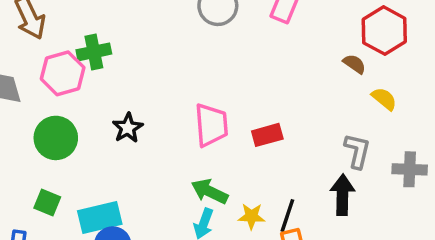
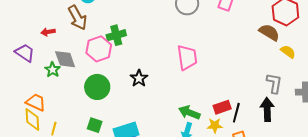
brown semicircle: (354, 64) -> (269, 32), size x1.5
pink trapezoid: (211, 125) -> (187, 58), moved
red rectangle: (267, 135) -> (222, 107), moved
black line: (287, 216) -> (236, 113), moved

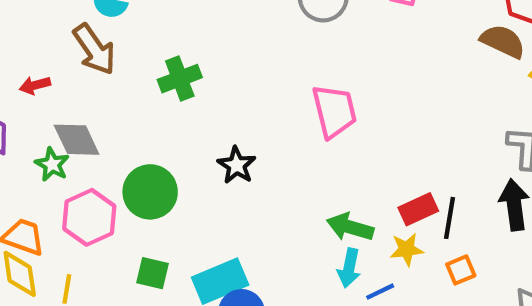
pink hexagon: (99, 49) -> (89, 217), moved

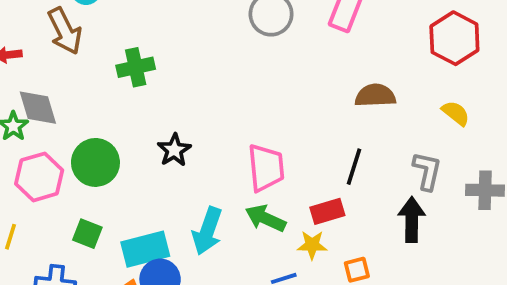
brown semicircle: (503, 41) -> (375, 96), moved, turned -36
pink trapezoid: (334, 111) -> (266, 168), moved
black line: (450, 218) -> (354, 167), moved
cyan arrow: (349, 268) -> (207, 231), moved, size x1.4

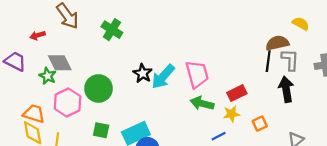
green cross: (136, 67) -> (112, 30), turned -35
brown semicircle: (375, 96) -> (277, 43), moved
black line: (354, 167) -> (268, 61), moved
cyan arrow: (207, 231) -> (163, 77), moved, turned 32

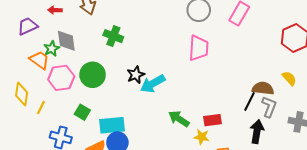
green cross: (112, 30) -> (113, 36), moved, turned -30
purple trapezoid: (15, 61) -> (28, 26), turned -70
pink trapezoid: (197, 74) -> (199, 48), moved
orange trapezoid: (34, 114) -> (39, 60), moved

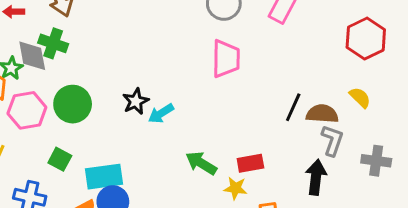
green cross: (113, 36) -> (53, 43), moved
cyan arrow: (153, 84) -> (161, 113), size x0.7
black line: (249, 102) -> (293, 107), moved

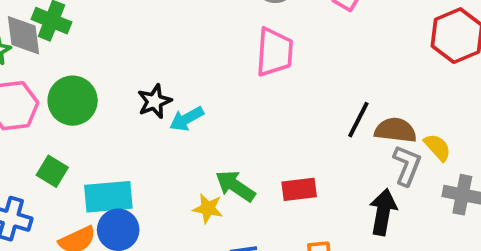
yellow semicircle: (360, 98) -> (437, 147), moved
yellow star: (235, 188) -> (208, 208), moved

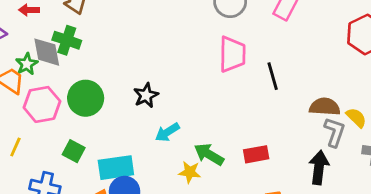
cyan arrow: (187, 119) -> (167, 132), moved
black line: (358, 120) -> (273, 76), moved, turned -40

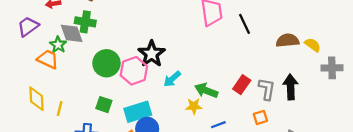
black star: (146, 95) -> (152, 54), size x1.4
pink hexagon: (42, 104) -> (134, 71), moved
gray L-shape: (335, 132) -> (267, 89), moved
red rectangle: (256, 154) -> (242, 85), turned -36

